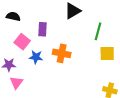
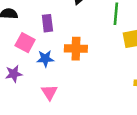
pink triangle: (16, 83) -> (49, 92), moved

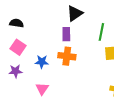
purple rectangle: (47, 23) -> (66, 34), moved
pink square: (25, 43) -> (18, 47), moved

